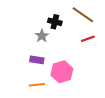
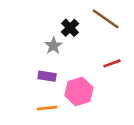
black cross: (55, 22) -> (70, 28), turned 32
red line: (88, 39) -> (112, 63), moved

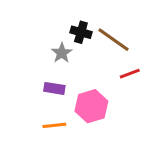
brown line: (106, 19) -> (114, 40), moved
black cross: (70, 28) -> (81, 32), turned -30

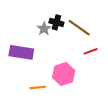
gray star: (62, 53) -> (44, 29), moved
purple rectangle: (54, 88) -> (21, 52), moved, size x1.6

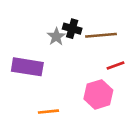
brown line: (79, 28) -> (101, 35), turned -40
pink hexagon: (64, 74) -> (98, 94), moved

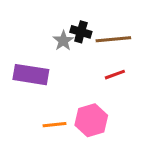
red line: (116, 66) -> (115, 75), moved
pink hexagon: (98, 94) -> (91, 120), moved

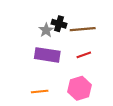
purple rectangle: (31, 75) -> (47, 55), moved
pink hexagon: (91, 120) -> (79, 88), moved

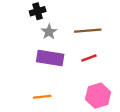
black cross: (59, 24) -> (38, 11), moved, turned -32
pink hexagon: (79, 88) -> (98, 96), moved

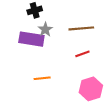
purple rectangle: (50, 58) -> (31, 39), moved
orange line: (42, 97) -> (42, 78), moved

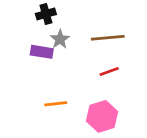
purple rectangle: (31, 39) -> (42, 52), size x0.7
pink hexagon: (91, 89) -> (102, 116), moved

